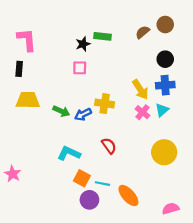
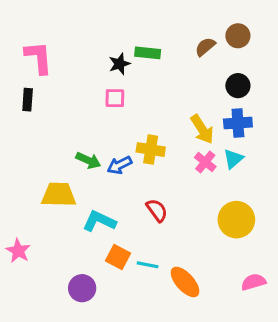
yellow trapezoid: (28, 100) -> (59, 195), moved
purple circle: (89, 200) -> (82, 288), moved
pink semicircle: (171, 208) -> (254, 282), moved

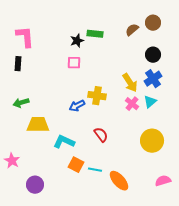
blue cross: (238, 123) -> (153, 79), turned -30
green arrow: (88, 160) -> (21, 103), moved, turned 140
purple circle: (82, 288) -> (35, 185), moved

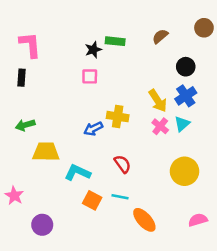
brown circle: (153, 23) -> (204, 28), moved
cyan line: (95, 170) -> (120, 197), moved

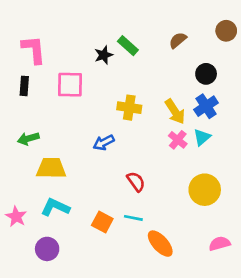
green rectangle: (115, 41) -> (128, 46), turned 36
pink square: (90, 76) -> (70, 85), moved, size x1.5
yellow cross: (118, 117) -> (129, 108), moved
cyan L-shape: (77, 172) -> (55, 207), moved

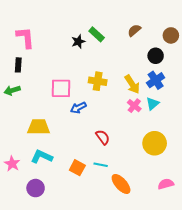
brown circle: (226, 31) -> (171, 35), moved
pink square: (70, 85) -> (61, 88), moved
green arrow: (28, 139) -> (12, 90), moved

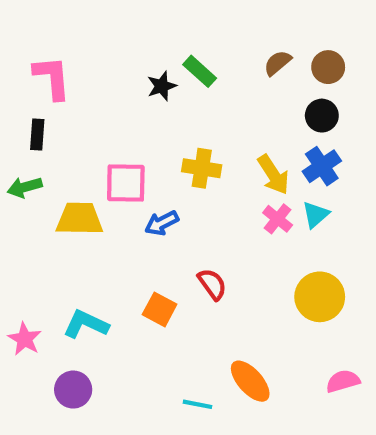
brown circle: (171, 35) -> (328, 67), moved
yellow trapezoid: (39, 127) -> (79, 219), moved
cyan line: (101, 165) -> (197, 404), moved
orange square: (77, 168) -> (160, 309), moved

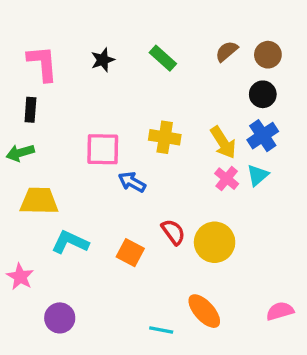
black star: (162, 86) -> (103, 60), moved
yellow trapezoid: (79, 219) -> (39, 201), moved
blue arrow: (162, 223) -> (132, 182), turned 56
yellow circle: (320, 297) -> (215, 242), moved
cyan L-shape: (86, 324) -> (70, 242), moved

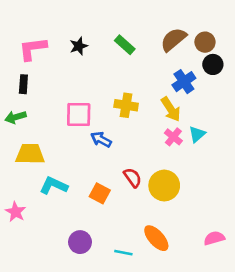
brown semicircle: (227, 51) -> (173, 39), size x1.5
pink L-shape: (43, 63) -> (33, 49), turned -92
black circle: (263, 94) -> (213, 64), moved
blue cross: (263, 136) -> (184, 82), moved
purple circle: (60, 318) -> (80, 242), moved

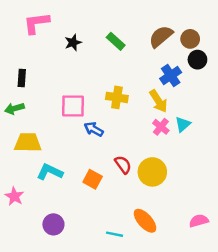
pink L-shape: (33, 49) -> (36, 23), moved
purple circle: (80, 242) -> (53, 224), moved

